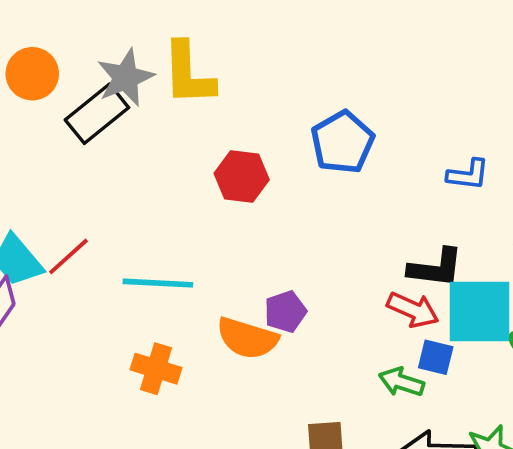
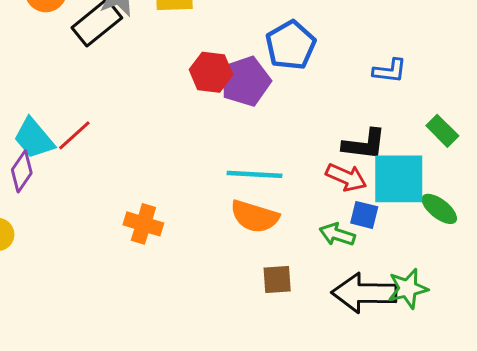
cyan line: (158, 283) -> (255, 174), moved
purple pentagon: (285, 312) -> (246, 81), moved, size x1.5
orange semicircle: (247, 338) -> (255, 216), moved

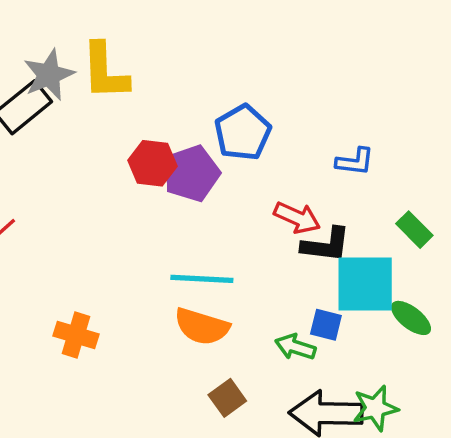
red arrow: (346, 177) -> (297, 218), moved
brown square: (277, 280) -> (227, 398), turned -32

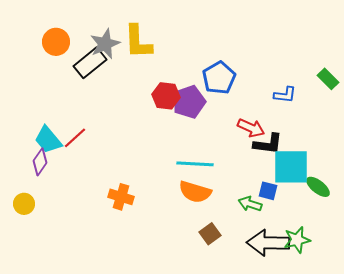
green rectangle: (414, 230) -> (328, 79), moved

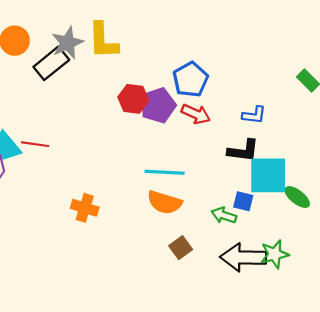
blue L-shape: (285, 95) -> (254, 115), moved
red arrow: (251, 128) -> (196, 114), moved
red line: (75, 138) -> (35, 144), turned 50

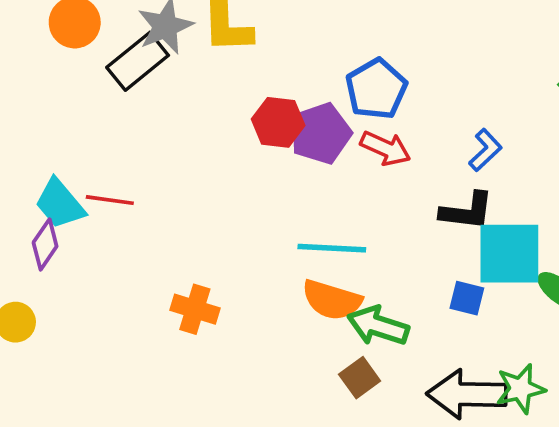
blue L-shape: (254, 115) -> (485, 150), turned -50
green arrow: (224, 215) -> (378, 326), moved, size x1.4

